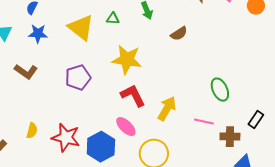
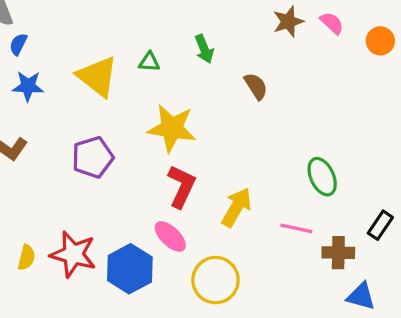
brown semicircle: (179, 34) -> (256, 86), turned -90
red L-shape: (133, 96) -> (182, 186), turned 52
yellow semicircle: (32, 131) -> (26, 257), moved

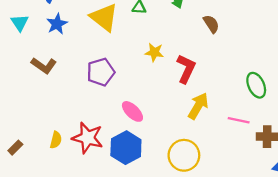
blue star: (28, 86) -> (57, 24), turned -30
yellow star: (172, 128) -> (154, 52), size x0.6
red L-shape: (182, 186) -> (186, 69), moved
pink ellipse: (170, 236) -> (132, 111), moved

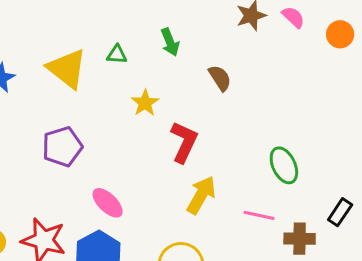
yellow star: (154, 52) -> (145, 103), moved, turned 30

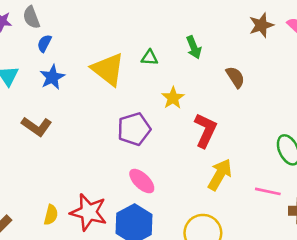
purple pentagon: (62, 147) -> (134, 129), moved

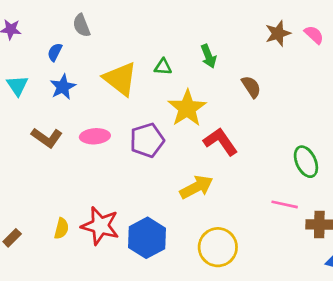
gray semicircle: (31, 17) -> (82, 25), moved
yellow star: (173, 98) -> (187, 108), size x1.6
red L-shape: (205, 130) -> (220, 142), turned -60
yellow arrow: (220, 175) -> (196, 187), moved, turned 32
pink ellipse: (142, 181) -> (95, 136), moved, turned -48

